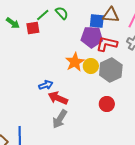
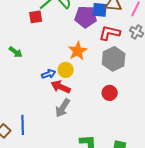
green arrow: (13, 23) -> (16, 52), moved
purple pentagon: (92, 37) -> (86, 17), moved
yellow circle: (91, 66) -> (66, 70), moved

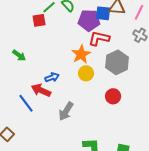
red L-shape: (110, 33) -> (99, 38), moved
yellow circle: (66, 70) -> (86, 73), moved
red arrow: (61, 87) -> (41, 90), moved
blue line: (23, 125) -> (26, 103), moved, turned -36

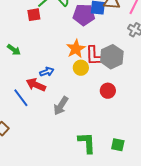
red L-shape: (99, 38) -> (94, 56), moved, turned -105

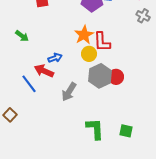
gray hexagon: (112, 57) -> (100, 76), moved

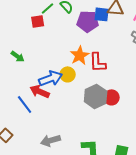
yellow circle: (89, 54) -> (68, 74), moved
blue arrow: (55, 58) -> (51, 78), size x1.6
gray arrow: (69, 92) -> (51, 140), moved, turned 42

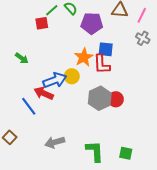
blue square: (102, 14) -> (106, 49), moved

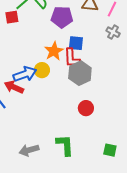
gray hexagon: (100, 98) -> (80, 73), moved
red circle: (116, 99) -> (86, 108), moved
gray arrow: (55, 142) -> (29, 150), moved
green square: (126, 153) -> (110, 150), moved

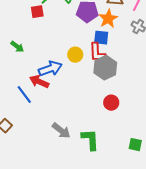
orange star: (54, 51) -> (108, 19), moved
yellow circle: (42, 70) -> (75, 55), moved
gray arrow: (29, 150) -> (61, 131), moved, turned -126

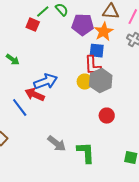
red square: (37, 12) -> (33, 25), turned 32
yellow circle: (75, 55) -> (85, 82), moved

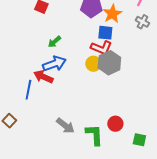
green arrow: (13, 60) -> (54, 42), moved, turned 104
red L-shape: (93, 66) -> (101, 48), turned -65
blue line: (20, 108) -> (28, 90), turned 48
red circle: (107, 116) -> (115, 124), moved

